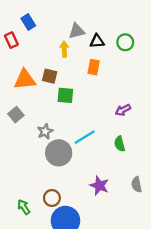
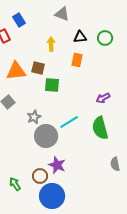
gray triangle: (77, 31) -> (62, 14), moved, turned 35
green semicircle: (120, 144) -> (100, 128), size x1.6
purple star: (99, 186) -> (57, 165), moved

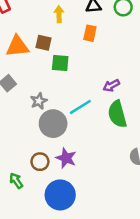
purple arrow: (103, 98) -> (111, 86), moved
brown circle: (40, 176) -> (40, 162), moved

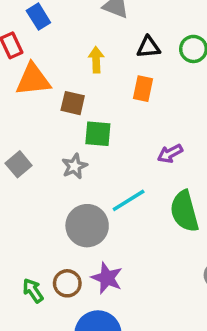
orange triangle: (17, 46) -> (33, 80), moved
purple arrow: (111, 86) -> (170, 154), moved
gray star: (39, 101) -> (74, 166), moved
green arrow: (16, 181) -> (33, 291), moved

